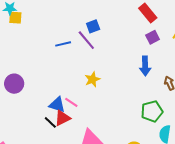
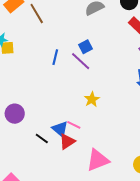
blue line: (63, 44) -> (55, 57), moved, turned -56
blue triangle: (57, 105) -> (60, 129), turned 30
black line: (50, 122) -> (42, 138), moved

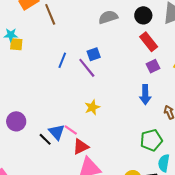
purple circle: (15, 114) -> (16, 121), moved
black line: (42, 138) -> (45, 139), moved
red triangle: (67, 141) -> (81, 147), moved

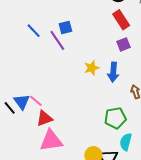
blue line: (62, 60) -> (34, 31), turned -70
yellow star: (92, 107) -> (92, 68), moved

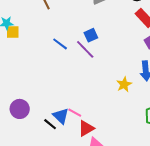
yellow star: (92, 68) -> (124, 84), moved

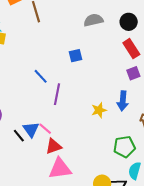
blue line: (60, 44) -> (41, 76), moved
purple line: (85, 49) -> (57, 94), moved, turned 45

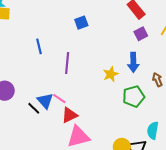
blue line: (41, 76) -> (39, 46), moved, turned 35
green pentagon: (124, 147) -> (134, 96), moved

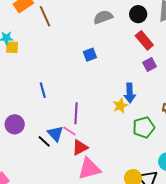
blue line: (39, 46) -> (43, 90), moved
blue arrow: (133, 62) -> (130, 93), moved
purple line: (67, 63) -> (76, 113), moved

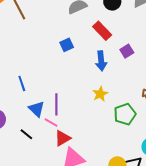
red rectangle: (144, 40) -> (102, 31), moved
blue arrow: (130, 93) -> (101, 61), moved
blue triangle: (55, 134) -> (37, 109), moved

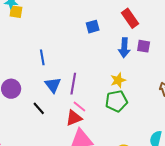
purple square: (127, 51) -> (144, 46), moved, turned 32
green pentagon: (125, 114) -> (116, 101), moved
pink line: (51, 122) -> (79, 107), moved

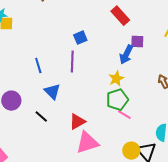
blue square: (93, 27) -> (80, 38), moved
blue arrow: (124, 48) -> (126, 55), moved, turned 30
purple line: (73, 84) -> (72, 62), moved
pink line: (79, 107) -> (124, 115), moved

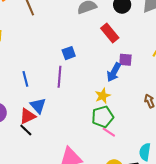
red triangle: (77, 122) -> (28, 116), moved

